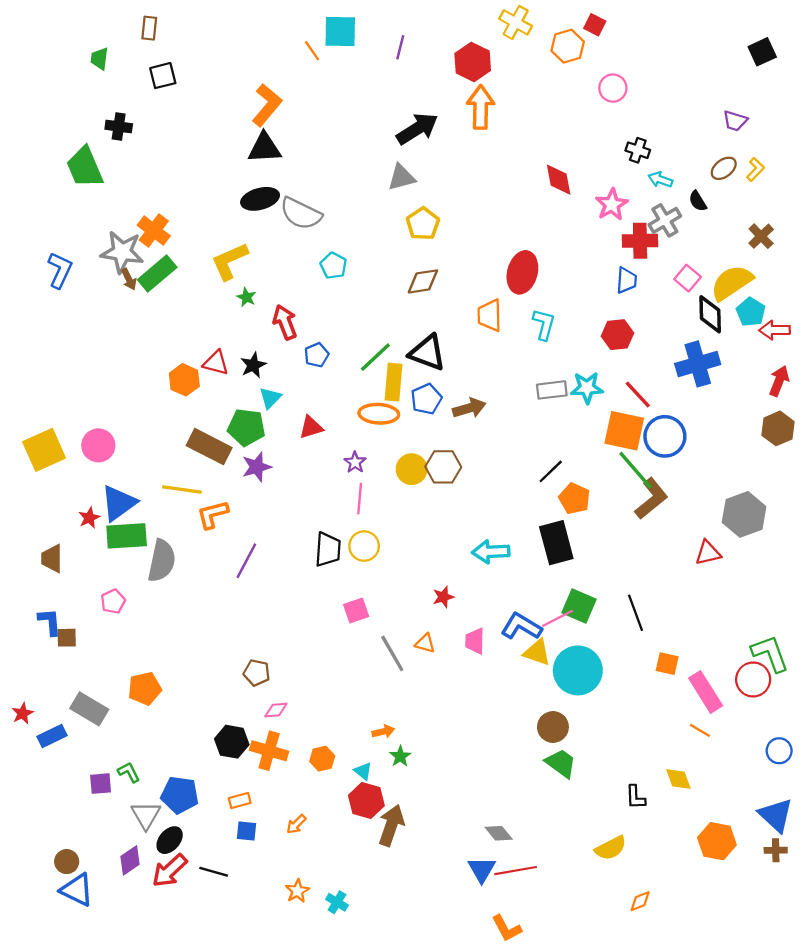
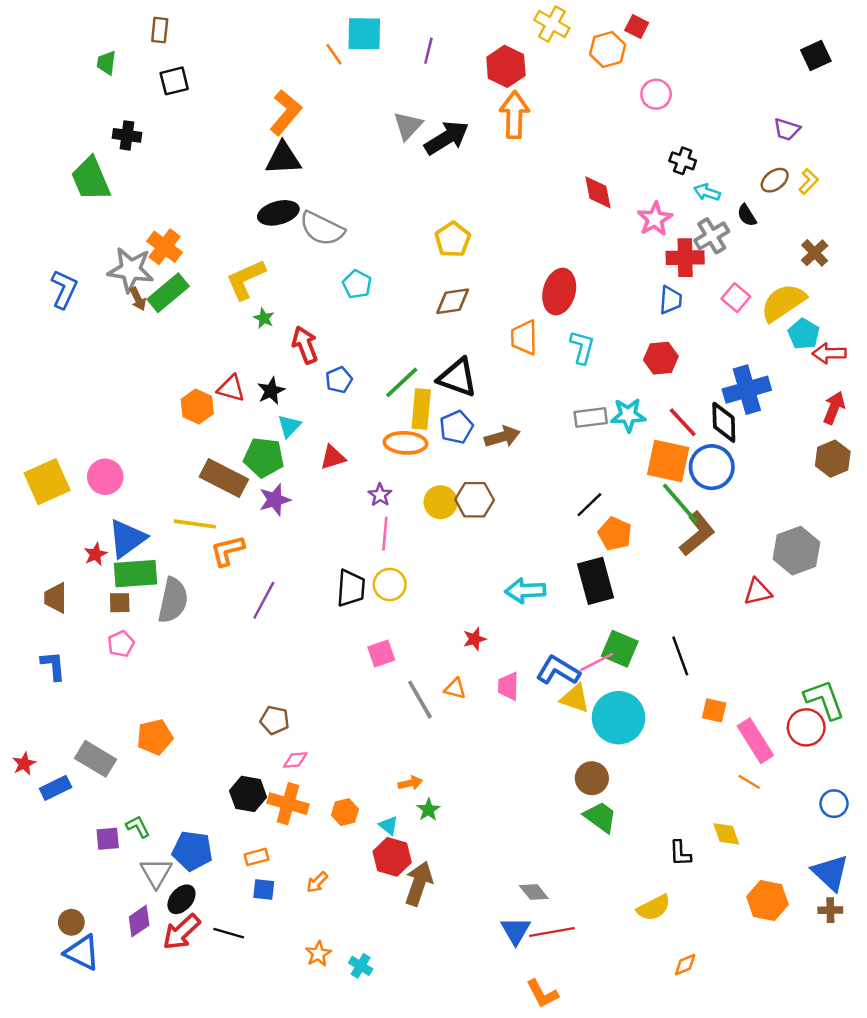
gray triangle: (401, 177) -> (408, 126), moved, turned -32
black diamond: (710, 314) -> (724, 422), moved
brown square: (67, 638) -> (120, 603), moved

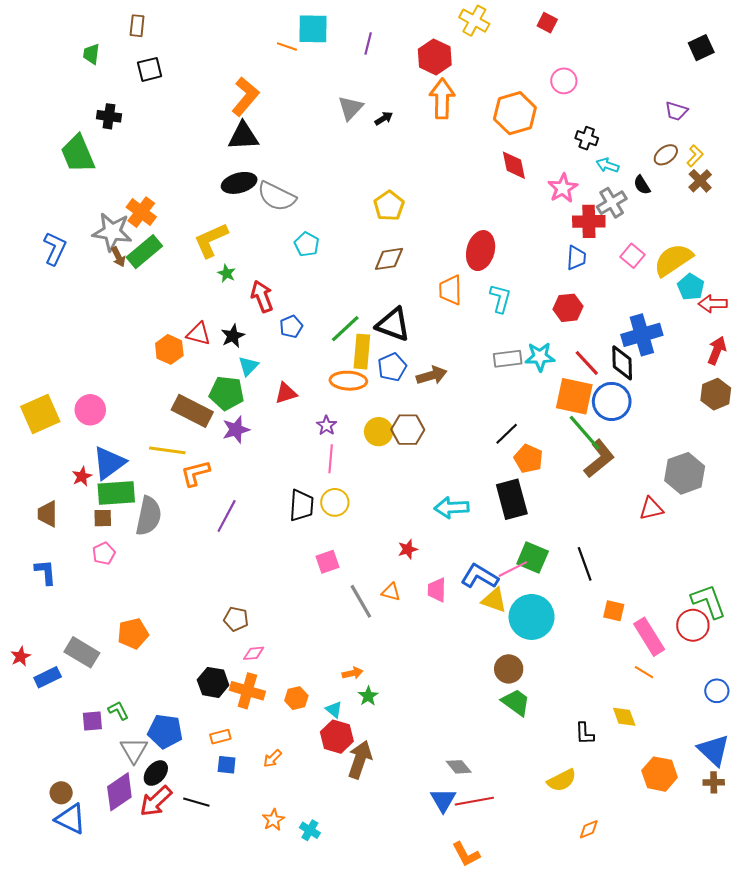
orange hexagon: (608, 49) -> (515, 113), moved, size x1.4
orange line: (334, 54) -> (287, 47), turned -36
black arrow: (447, 138) -> (384, 118), size x0.5
brown cross: (815, 253) -> (700, 181), moved
purple diamond: (139, 921) -> (119, 792), size x1.4

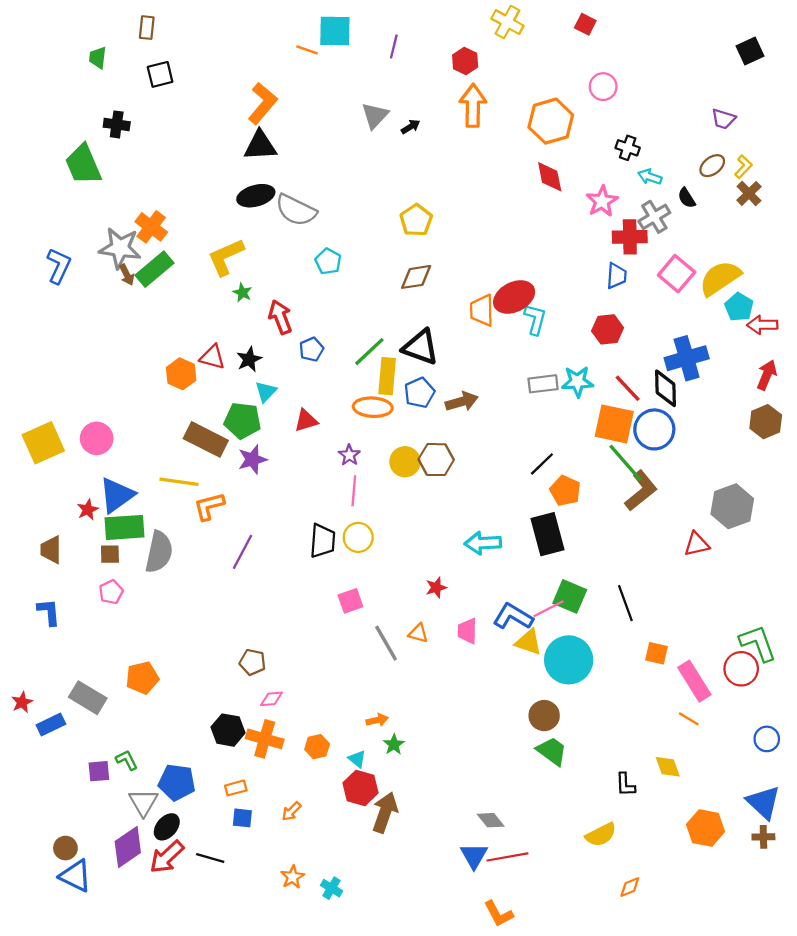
red hexagon: (435, 57) -> (465, 61), size x0.7
red ellipse: (481, 251) -> (514, 297), moved, turned 48
pink square: (633, 256) -> (677, 274), size x1.4

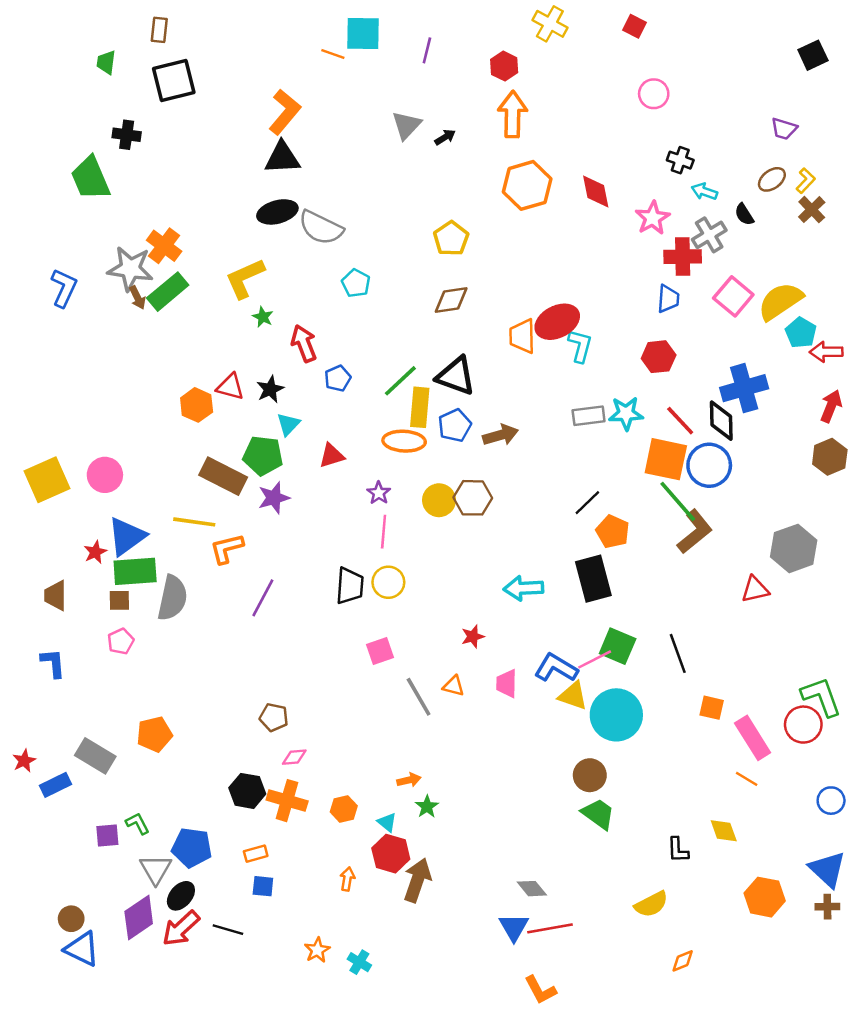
black square: (160, 74) -> (174, 80), size x1.5
orange hexagon: (551, 121) -> (527, 185), moved
orange arrow: (291, 811) -> (347, 879), moved, turned 145

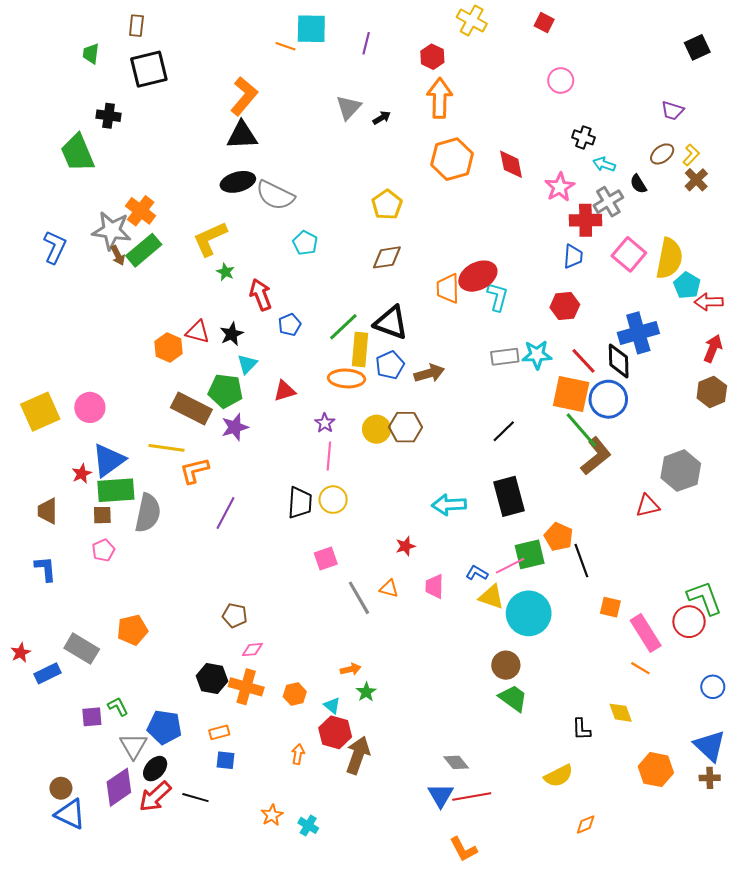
yellow semicircle: (780, 301) -> (669, 258), turned 135
orange pentagon: (613, 532) -> (559, 537), moved
green square: (618, 646) -> (530, 554), turned -36
blue L-shape: (556, 668) -> (477, 573), size x0.6

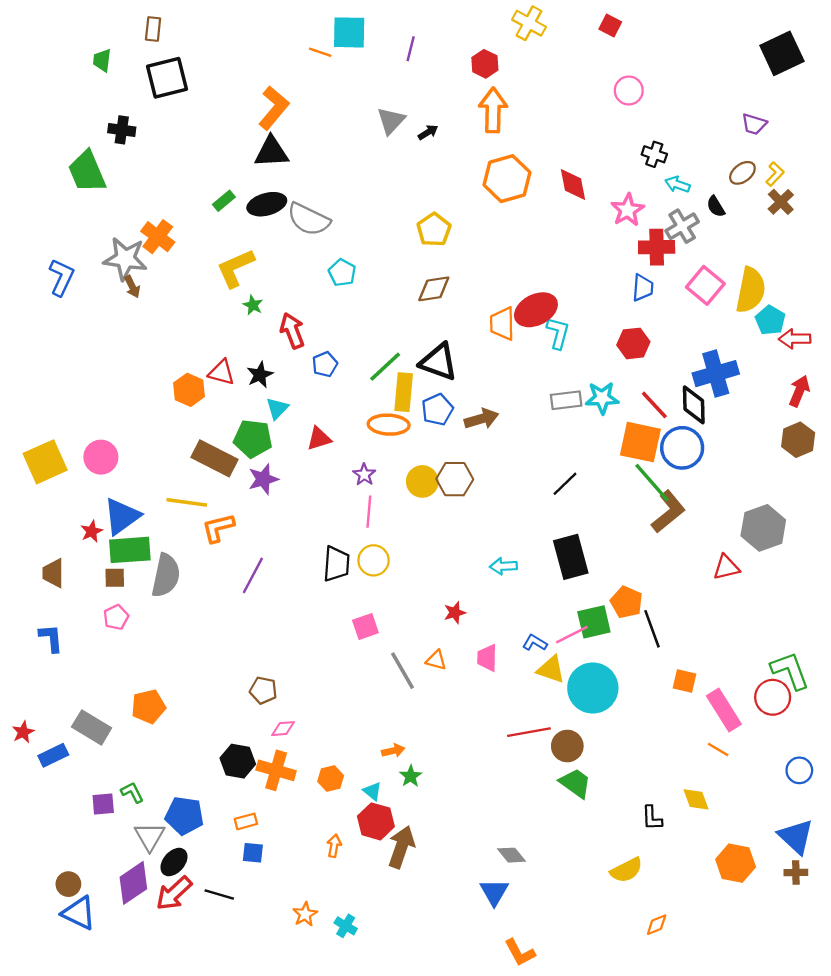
black square: (697, 47) -> (782, 53), size x1.5
green rectangle: (144, 250) -> (224, 201), moved, size x0.6
cyan arrow: (449, 505) -> (503, 566), size x0.7
red line: (472, 797) -> (529, 732), moved

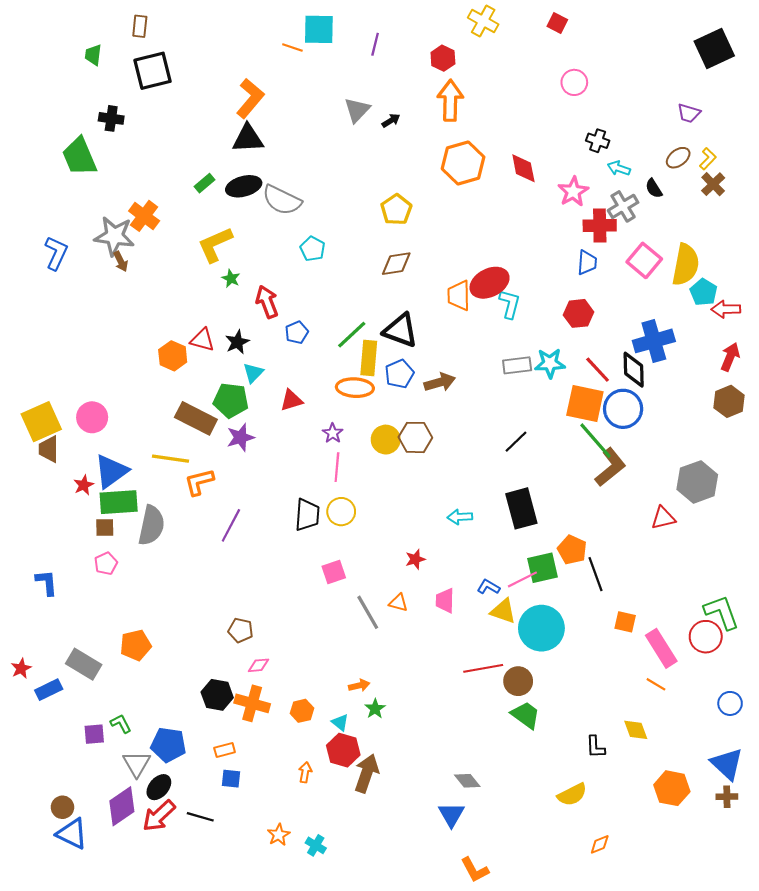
brown trapezoid: (53, 573) -> (49, 449), moved

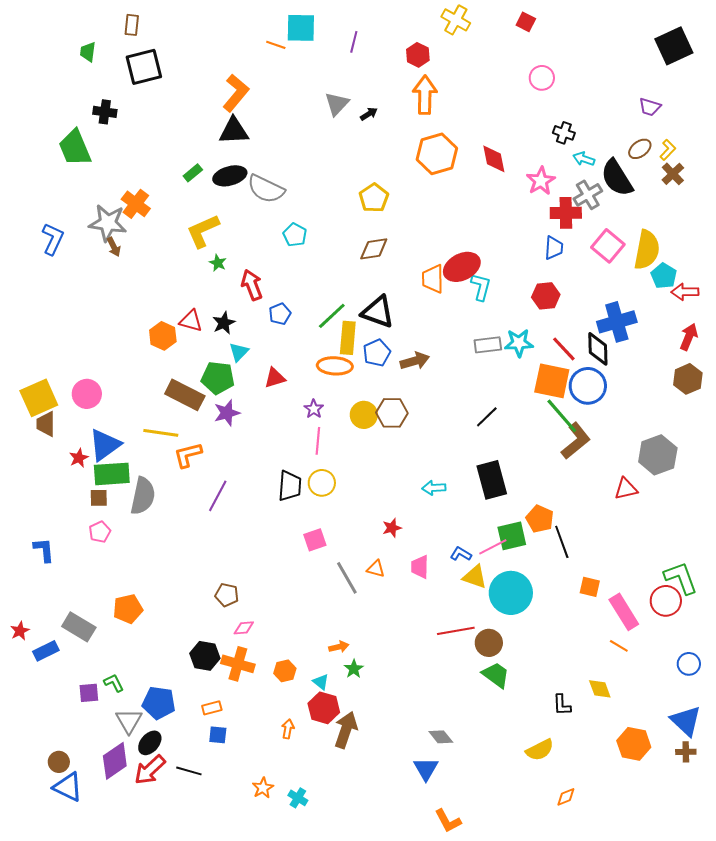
black semicircle: (654, 188) -> (617, 178), size x2.0

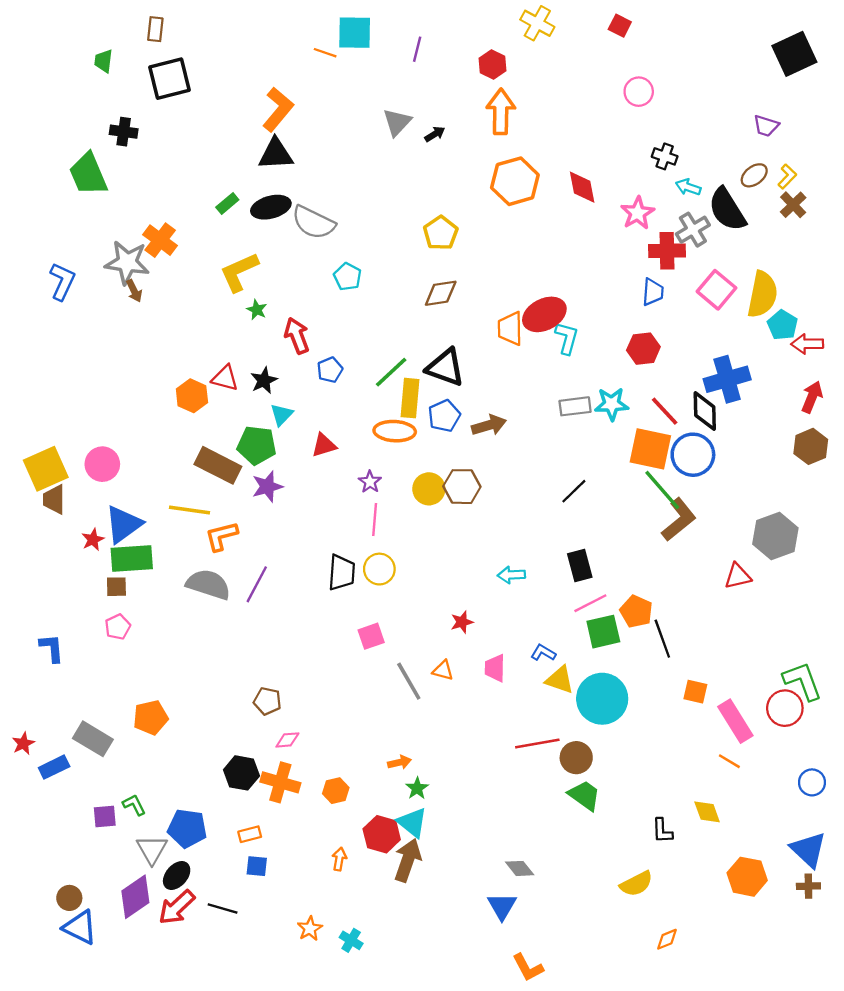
black rectangle: (492, 480) -> (580, 565), size x0.7
gray semicircle: (143, 496) -> (208, 584), moved, turned -84
pink line: (493, 547) -> (590, 603), moved
cyan triangle: (321, 682) -> (412, 822), moved, size x1.6

